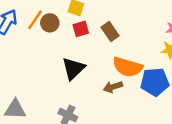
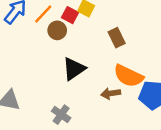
brown circle: (50, 23) -> (57, 30), moved
red square: (81, 29) -> (70, 15), moved, turned 35

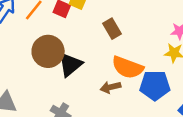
brown circle: (57, 30) -> (48, 51), moved, size x1.6

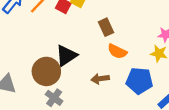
brown circle: (48, 51) -> (46, 71), moved
orange semicircle: (128, 67) -> (117, 51), moved, size x0.7

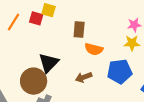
brown rectangle: (106, 27) -> (79, 29), turned 42

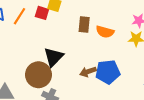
orange semicircle: (94, 49) -> (105, 32), moved
blue pentagon: (120, 71) -> (108, 72), moved

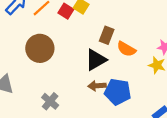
black triangle: (54, 57) -> (96, 60), moved
brown circle: (38, 75) -> (40, 48), moved

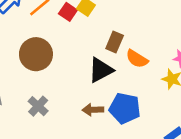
brown arrow: (97, 86) -> (93, 110), moved
gray cross: (50, 101) -> (38, 106), moved

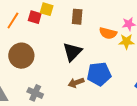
brown rectangle: (115, 42) -> (77, 17), moved
orange semicircle: (137, 59) -> (108, 33), moved

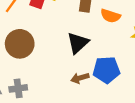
orange semicircle: (108, 33) -> (110, 16), moved
gray cross: (35, 93) -> (18, 88), moved, turned -35

